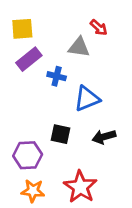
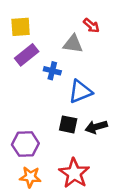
black square: (61, 134) -> (68, 124), moved

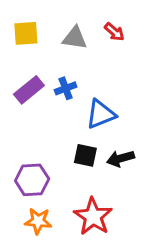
gray triangle: (73, 44) -> (75, 38), moved
purple rectangle: (27, 55) -> (29, 90), moved
blue cross: (52, 71) -> (66, 88), turned -35

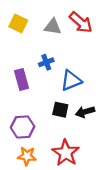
red arrow: (114, 32) -> (81, 22), size x1.6
yellow square: (26, 33) -> (18, 23), turned 30
purple rectangle: (29, 90) -> (21, 80), moved, turned -66

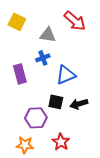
gray triangle: (53, 27) -> (48, 35), moved
purple hexagon: (23, 127) -> (36, 118), moved
red star: (66, 153) -> (61, 142), size x0.7

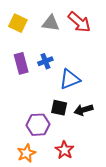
gray triangle: (48, 35) -> (51, 23), moved
purple rectangle: (20, 74) -> (21, 63), moved
orange star: (25, 145) -> (26, 153), turned -30

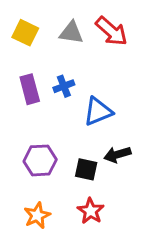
black square: (59, 108) -> (86, 169), moved
purple hexagon: (38, 125) -> (40, 160), moved

